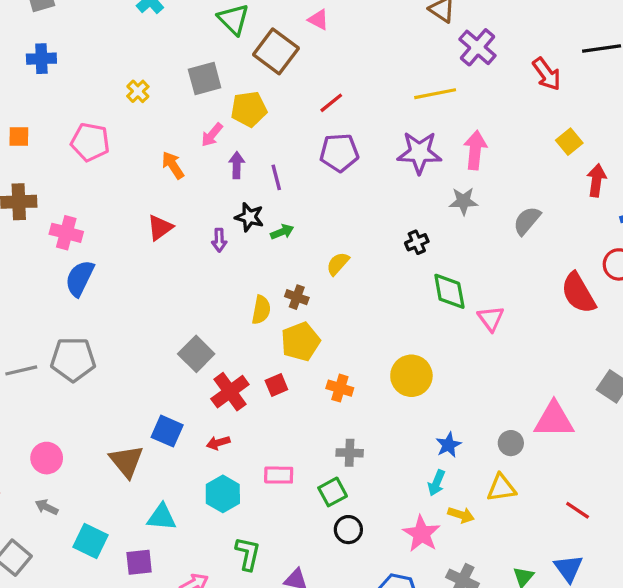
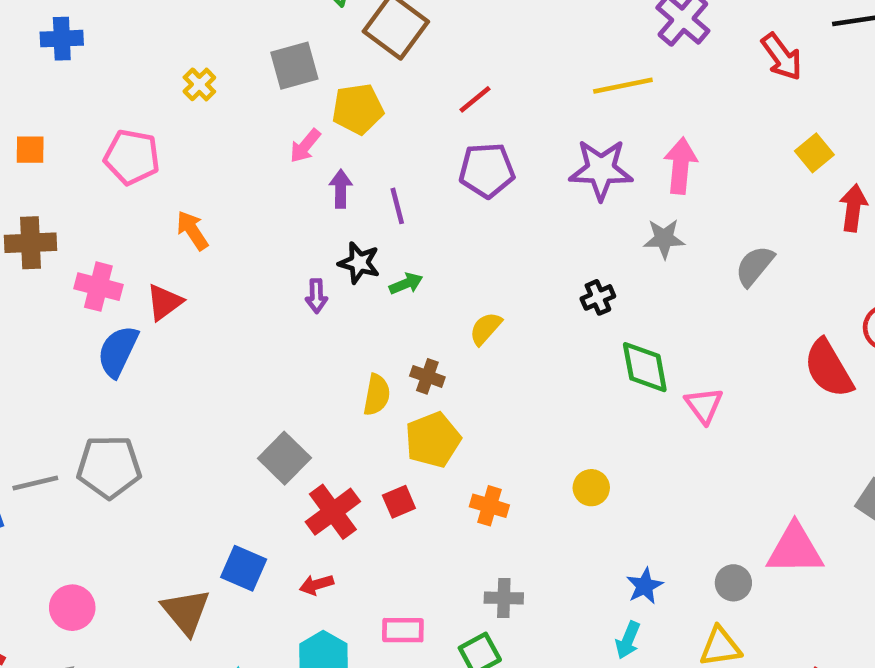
orange arrow: (173, 165) -> (192, 230), moved
red triangle: (160, 228) -> (164, 302), moved
yellow circle: (411, 376) -> (591, 488), size x0.6

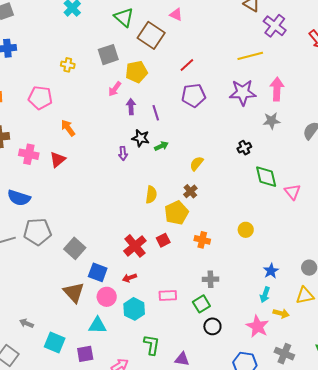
yellow cross: (199, 84) -> (68, 65), turned -32
blue semicircle: (118, 351) -> (19, 198), moved, turned -95
brown cross: (427, 376) -> (190, 191), moved, turned 32
gray square: (284, 458) -> (75, 248), moved
pink circle: (72, 608) -> (107, 297), moved

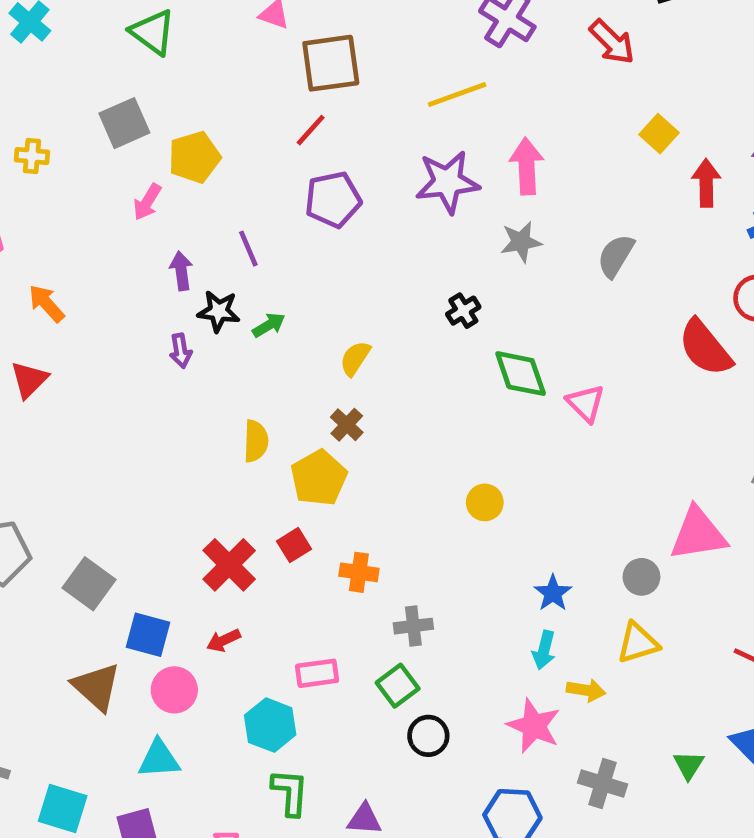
brown square: (151, 35) -> (331, 63), moved, turned -36
purple arrow: (131, 107) -> (181, 271), moved
orange cross: (202, 240) -> (359, 572), moved
cyan hexagon: (134, 309) -> (270, 725), moved

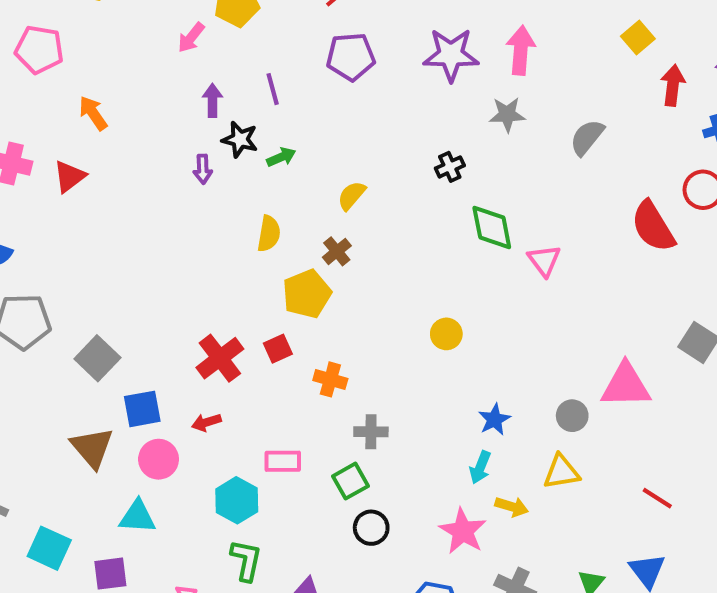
yellow semicircle: (256, 441) -> (269, 234), moved
blue square: (148, 635) -> (142, 409), turned -33

